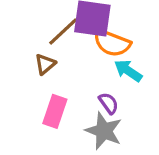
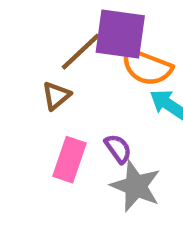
purple semicircle: (109, 103) -> (118, 149), moved

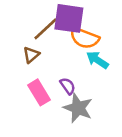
pink rectangle: (69, 160) -> (39, 92), turned -50

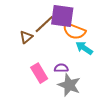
brown triangle: (31, 55) -> (26, 37), moved
purple semicircle: (68, 86) -> (61, 68), turned -56

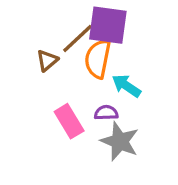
orange semicircle: (74, 31) -> (98, 59), moved, turned 80
cyan arrow: (84, 48) -> (126, 86), moved

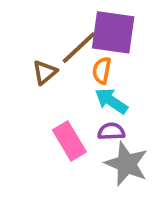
orange semicircle: (98, 59) -> (102, 70), size x0.6
cyan arrow: (126, 86) -> (111, 101), moved

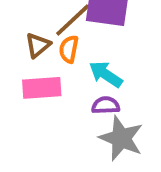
orange semicircle: (102, 70) -> (69, 49), moved
pink rectangle: (69, 141) -> (42, 88), moved, turned -63

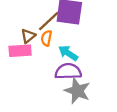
pink rectangle: (42, 88) -> (20, 51), moved
purple semicircle: (106, 105) -> (68, 71), size x1.6

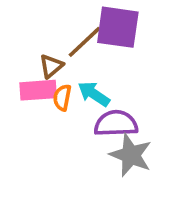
orange semicircle: (46, 38) -> (62, 98), moved
cyan arrow: (68, 53) -> (94, 94), moved

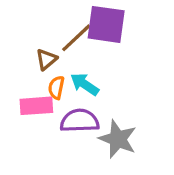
pink rectangle: (38, 90) -> (36, 106), moved
purple semicircle: (116, 124) -> (80, 121), moved

